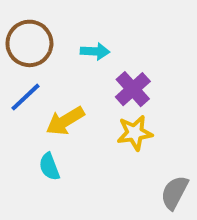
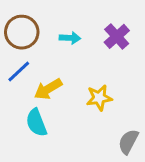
purple cross: (133, 89) -> (117, 36), moved
cyan semicircle: (49, 167) -> (36, 123), size x1.4

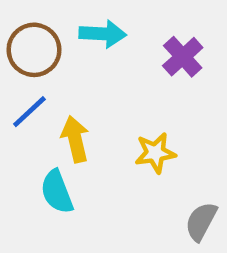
cyan arrow: (70, 38) -> (103, 34), moved, size x1.4
yellow arrow: (48, 89) -> (75, 139), turned 108

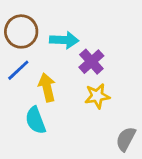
cyan arrow: (103, 34) -> (64, 40), moved
purple cross: (183, 57) -> (91, 62), moved

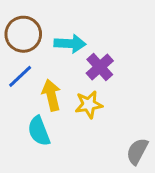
yellow star: (97, 96) -> (89, 104), moved

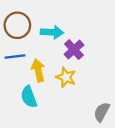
blue line: (20, 76) -> (15, 56), turned 36
yellow star: (89, 104) -> (66, 77), turned 30

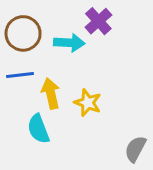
purple cross: (74, 50) -> (98, 21), moved

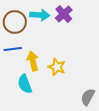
cyan arrow: (69, 43) -> (40, 15), moved

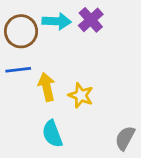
cyan semicircle: (25, 84) -> (52, 134), moved

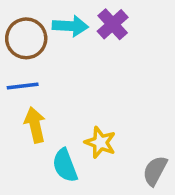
yellow arrow: (47, 87) -> (35, 125), moved
yellow star: (81, 95) -> (100, 142), moved

